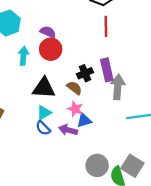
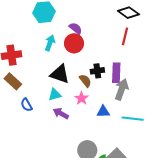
blue triangle: (84, 120) -> (103, 112), moved
blue semicircle: (43, 128) -> (27, 105), moved
purple arrow: (68, 130) -> (61, 113), moved

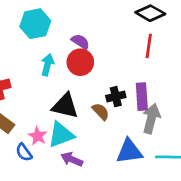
cyan triangle: (55, 95) -> (61, 135), size x1.5
pink star: (81, 98) -> (38, 136), moved
blue triangle: (103, 112) -> (129, 151), size x1.5

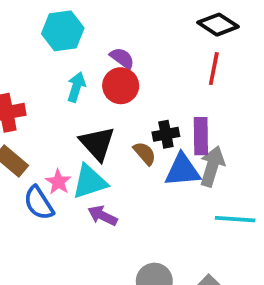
black triangle: (65, 106) -> (97, 143), turned 32
blue triangle: (129, 151) -> (182, 170), moved
blue semicircle: (24, 152) -> (39, 203), size x1.4

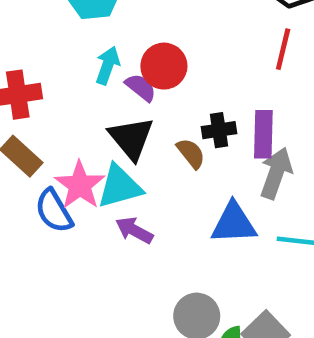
purple semicircle: (122, 58) -> (141, 87), moved
blue triangle: (182, 170) -> (234, 223), moved
pink star: (58, 182) -> (80, 185), size x1.5

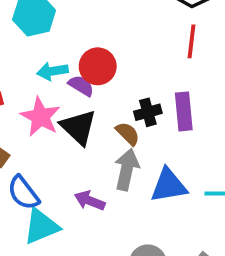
cyan arrow: (108, 65) -> (52, 71), turned -112
gray arrow: (276, 173) -> (127, 169), moved
pink star: (80, 185) -> (40, 117), moved
cyan triangle: (120, 187) -> (41, 226), moved

